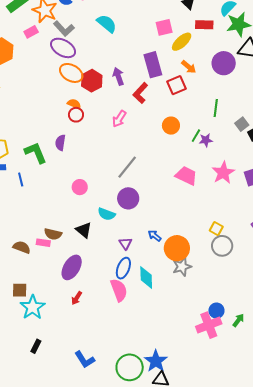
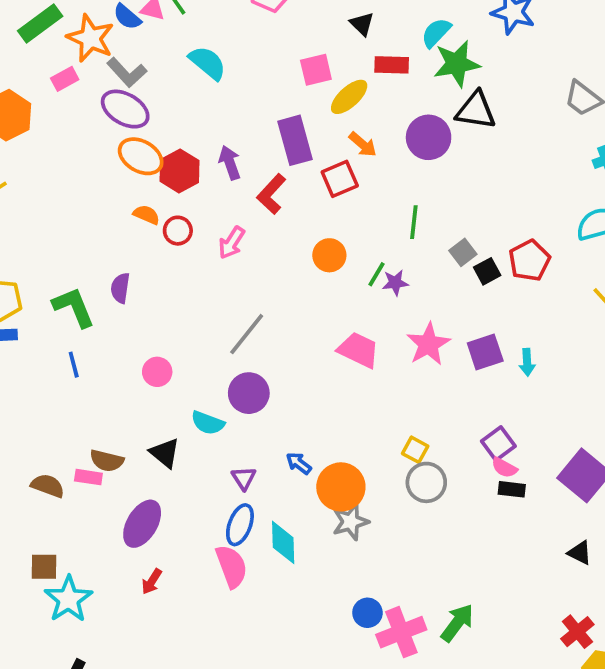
red circle: (76, 115) -> (178, 231), moved
blue line: (21, 180) -> (74, 365), moved
blue circle: (216, 311) -> (367, 613), moved
green arrow: (238, 320) -> (457, 623), size x1.5

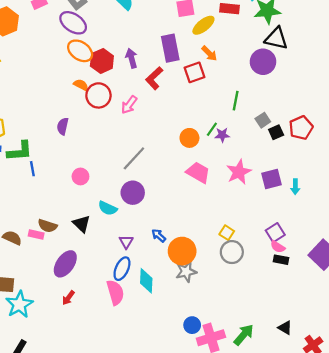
purple circle: (429, 137) -> (263, 62), moved
red circle: (178, 231) -> (98, 95), size x1.5
orange circle: (329, 255) -> (189, 138), moved
green L-shape: (74, 307) -> (20, 151), moved, turned 104
black triangle: (580, 553) -> (285, 328), moved

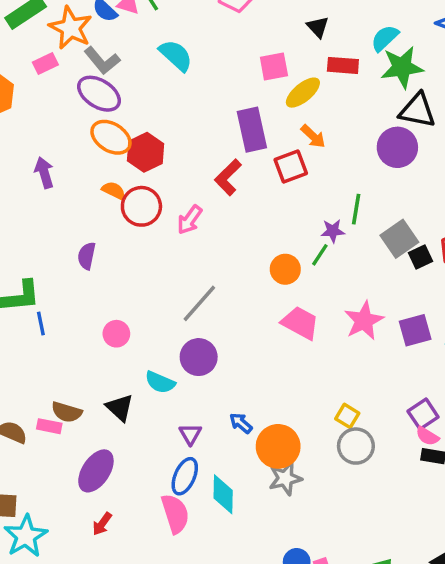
purple arrow: (131, 58) -> (44, 173), moved
gray square: (263, 120) -> (399, 239), size x1.5
purple star: (222, 135) -> (333, 231), moved

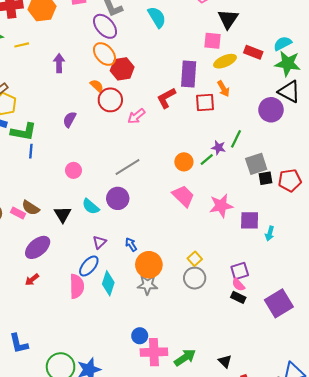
black triangle: (318, 27) -> (228, 19), moved, size x1.5

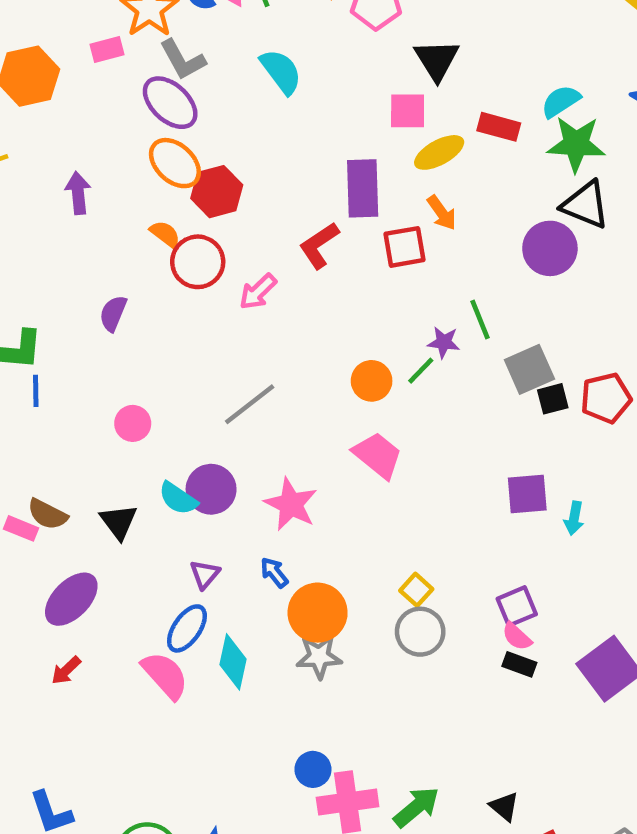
green line: (236, 139) -> (480, 320), turned -42
purple circle: (118, 198) -> (211, 489), moved
pink star: (221, 206) -> (291, 504), moved, turned -30
pink semicircle: (77, 286) -> (165, 675), turned -35

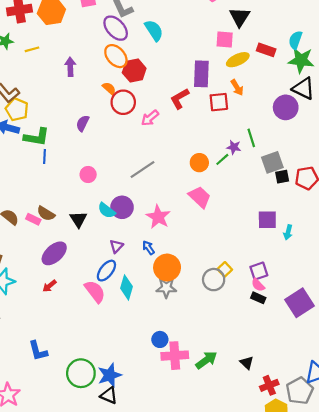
cyan semicircle: (281, 72) -> (154, 30), moved
cyan semicircle: (561, 101) -> (295, 40), turned -42
yellow square: (416, 590) -> (225, 269), moved

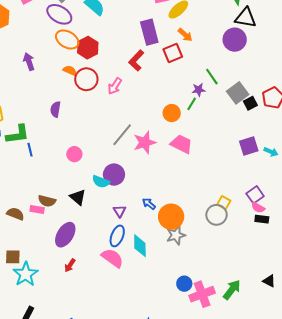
pink star: (158, 217) -> (145, 142), moved, turned -30
cyan arrow: (288, 232) -> (271, 152), turned -64

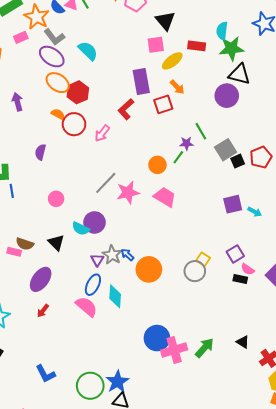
pink semicircle: (258, 208) -> (248, 269), moved
gray star: (176, 235) -> (112, 255), moved, turned -30
blue circle: (184, 284) -> (157, 338), size x1.6

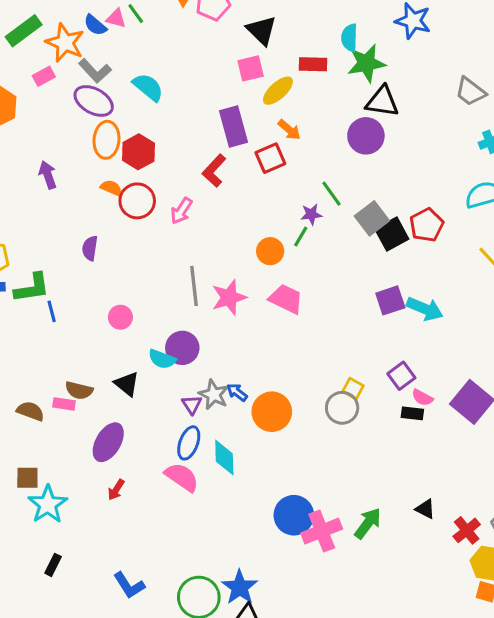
orange ellipse: (58, 83) -> (106, 140), turned 65
black square: (238, 161) -> (392, 234), size x1.5
gray line: (106, 183) -> (194, 286), turned -45
cyan arrow: (255, 212) -> (425, 309), size x1.6

